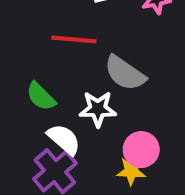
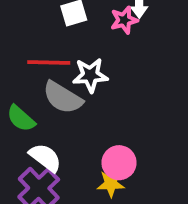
gray semicircle: (125, 73) -> (63, 98), moved
white star: (98, 109) -> (90, 75), moved

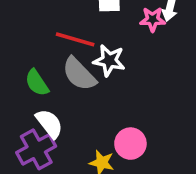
pink circle: (119, 163) -> (130, 144), moved

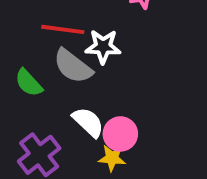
white semicircle: (49, 124) -> (88, 122), moved
pink circle: (130, 144) -> (120, 134), moved

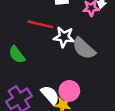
gray semicircle: (73, 66) -> (84, 48), moved
white semicircle: (88, 122) -> (50, 95), moved

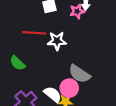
gray semicircle: (84, 48) -> (79, 74), moved

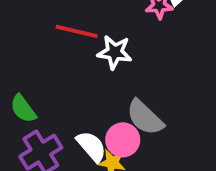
green semicircle: (17, 63) -> (23, 109), moved

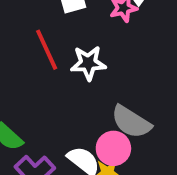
red line: (77, 31) -> (47, 50), turned 63

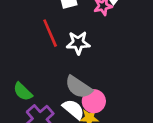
gray semicircle: (131, 122) -> (79, 87), moved

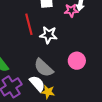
pink circle: (94, 101) -> (77, 61), moved

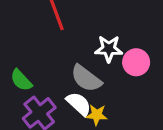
white star: (49, 35) -> (109, 49), moved

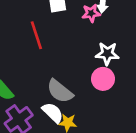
white star: (109, 49) -> (107, 54), moved

